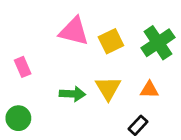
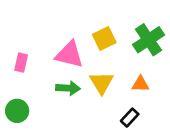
pink triangle: (74, 31) -> (69, 55), moved
pink rectangle: (23, 67) -> (21, 63), turned 36

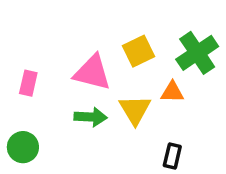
orange triangle: (140, 84) -> (172, 92), moved
black rectangle: (130, 118) -> (172, 156), turned -30

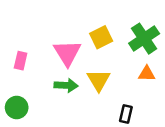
pink triangle: (92, 72) -> (67, 53), turned 44
orange triangle: (172, 92) -> (147, 74), moved

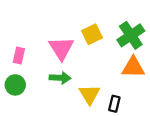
orange triangle: (147, 74) -> (133, 67), size x1.5
yellow triangle: (99, 80) -> (90, 94), moved
green circle: (17, 107) -> (15, 85), moved

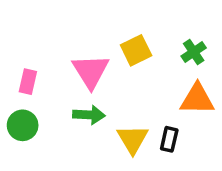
green cross: (131, 35) -> (194, 52), size x0.6
black rectangle: (114, 104) -> (169, 139), moved

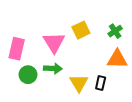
pink rectangle: (28, 82) -> (17, 49), size x1.5
green circle: (23, 125) -> (28, 75), moved

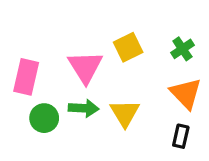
orange triangle: (117, 59) -> (186, 93), turned 45
yellow triangle: (79, 83) -> (125, 113), moved
black rectangle: (101, 83) -> (181, 136), moved

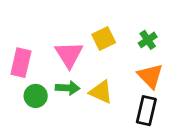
yellow triangle: (125, 113) -> (101, 92), turned -35
black rectangle: (181, 136) -> (146, 111), size x1.5

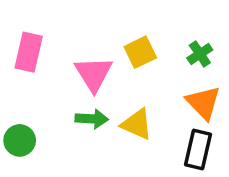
pink rectangle: (21, 63) -> (29, 52), moved
green circle: (36, 96) -> (20, 140), moved

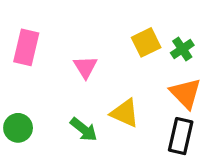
yellow square: (140, 52) -> (146, 42), moved
pink triangle: (94, 74) -> (85, 67), size x0.7
green arrow: (92, 119) -> (84, 129), moved, turned 36

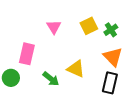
pink rectangle: (26, 47) -> (27, 54), moved
pink triangle: (85, 67) -> (54, 27), moved

